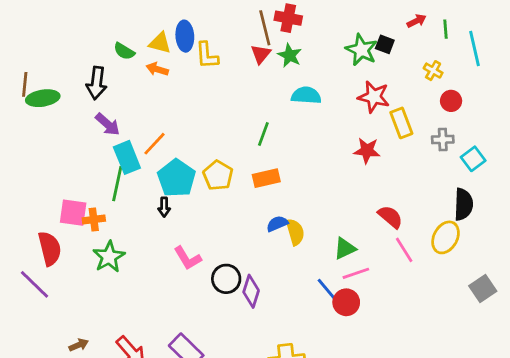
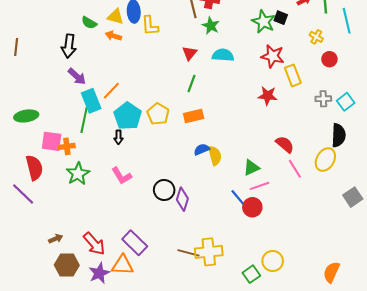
red triangle: (261, 54) -> (189, 53), moved
green ellipse: (43, 98) -> (26, 116), moved
gray cross: (443, 140) -> (323, 99), moved
pink L-shape: (188, 258) -> (122, 176), moved

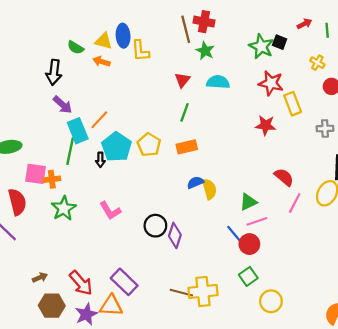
black arrow: (118, 137) -> (100, 160), moved
pink line: (295, 169) -> (295, 203), turned 60
green square: (251, 274) -> (248, 276), moved

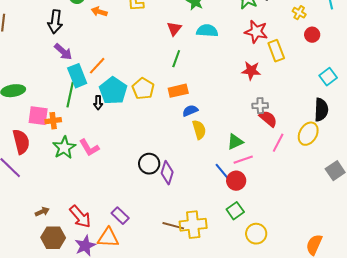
gray cross: (325, 128) -> (260, 106), moved
blue semicircle: (195, 182) -> (190, 111), moved
pink L-shape: (110, 211) -> (89, 148), moved
purple rectangle: (124, 282) -> (120, 216), size x0.7

